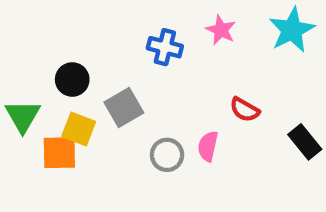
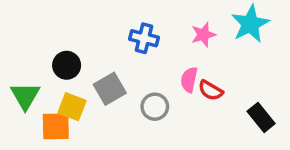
pink star: (221, 30) -> (203, 35), moved, turned 30
pink semicircle: (208, 146) -> (189, 80), moved
gray circle: (167, 155) -> (155, 107), moved

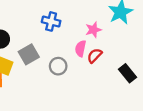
pink star: (203, 35) -> (93, 30), moved
red semicircle: (211, 90) -> (95, 56), turned 105

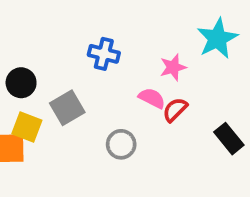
pink semicircle: (80, 49) -> (152, 98), turned 105
gray circle: (58, 66) -> (121, 144), moved

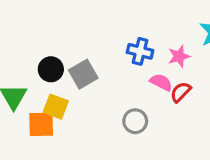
blue cross: (104, 54) -> (140, 51), moved
gray square: (67, 108) -> (83, 74), moved

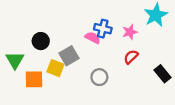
gray square: (83, 74) -> (69, 56), moved
pink semicircle: (161, 82) -> (93, 38), moved
yellow square: (56, 107) -> (55, 68), moved

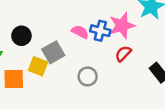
blue cross: (103, 29) -> (100, 31), moved
pink star: (130, 32) -> (122, 26), size x1.5

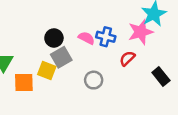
pink star: (122, 26) -> (141, 32), moved
black circle: (21, 36) -> (54, 38), moved

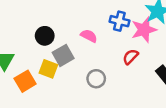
blue cross: (106, 37) -> (119, 21), moved
black circle: (54, 38) -> (45, 36), moved
orange square: (24, 82) -> (25, 81), turned -30

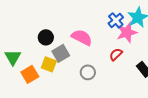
blue cross: (119, 21) -> (116, 20), moved, turned 35
pink semicircle: (89, 36) -> (82, 37), size x1.5

